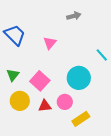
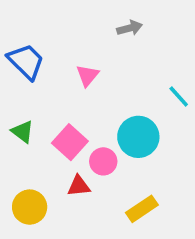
green triangle: (13, 75) -> (23, 132), turned -32
yellow circle: (20, 101) -> (30, 207), moved
pink circle: (65, 102) -> (103, 161), moved

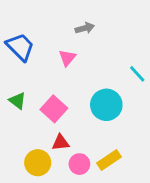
gray arrow: (130, 28) -> (85, 28), moved
pink circle: (103, 161) -> (79, 164), moved
yellow circle: (30, 207) -> (38, 163), moved

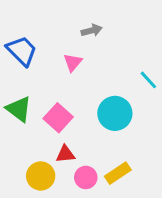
green triangle: (17, 101) -> (19, 109), size x1.4

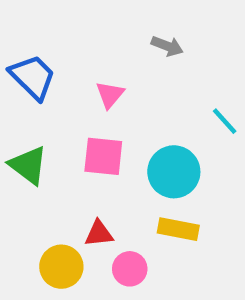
gray arrow: (92, 30) -> (167, 46), moved, turned 36
pink square: (58, 118) -> (103, 156), moved, turned -36
yellow rectangle: (118, 173) -> (178, 229), moved, turned 45

